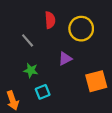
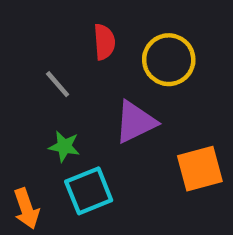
purple triangle: (65, 59) -> (135, 122), size x1.5
cyan square: (43, 92) -> (89, 191), size x1.5

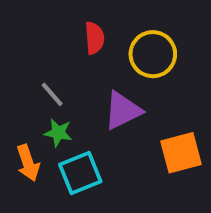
gray line: (58, 84) -> (52, 94), moved
orange arrow: (26, 209) -> (28, 163), moved

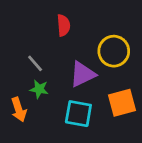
yellow circle: (153, 54) -> (114, 51), moved
cyan square: (80, 173) -> (78, 114), moved, turned 32

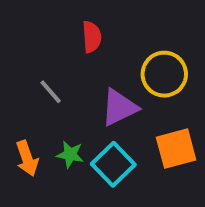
green star: (39, 89) -> (70, 154), moved
cyan square: (78, 114) -> (113, 164), turned 36

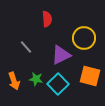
orange square: (176, 149) -> (90, 76), turned 30

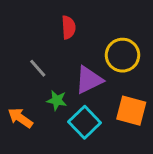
green star: (36, 79) -> (57, 100), moved
orange arrow: (14, 81) -> (20, 118), turned 144

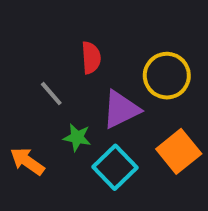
red semicircle: (68, 27) -> (91, 58), moved
orange square: (131, 111) -> (179, 151), turned 36

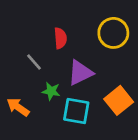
yellow circle: (167, 76) -> (113, 33), moved
cyan square: (115, 167) -> (76, 111), turned -36

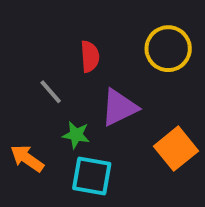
cyan square: (76, 111) -> (92, 176), moved

